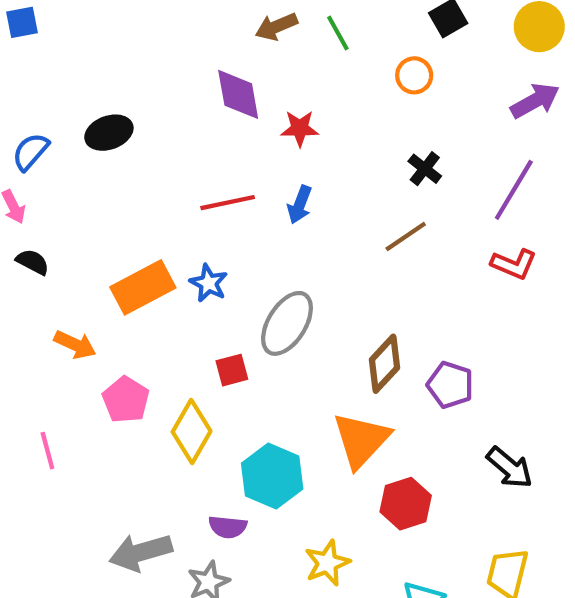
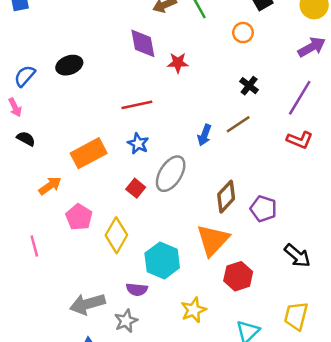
blue arrow: (300, 205) -> (204, 135), moved
blue star: (209, 283) -> (138, 144), moved
orange arrow: (75, 345) -> (50, 186), turned -60
red square: (232, 370) -> (136, 188), moved, turned -36

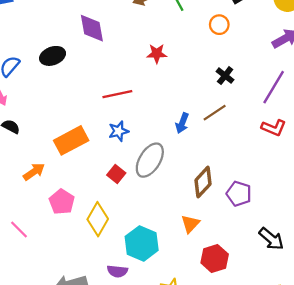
purple diamond: (143, 43) -> (92, 28), moved
blue star: (138, 144) -> (119, 131), turned 30
orange triangle: (213, 240) -> (190, 224), size x0.6
pink line: (34, 246) -> (19, 230), turned -30

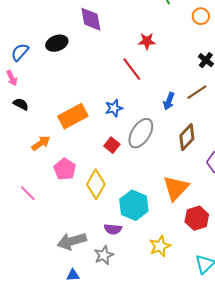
red line: (117, 94) -> (132, 69), moved, turned 65
brown diamond: (203, 182) -> (187, 137), moved
orange triangle: (190, 224) -> (176, 188), size x1.6

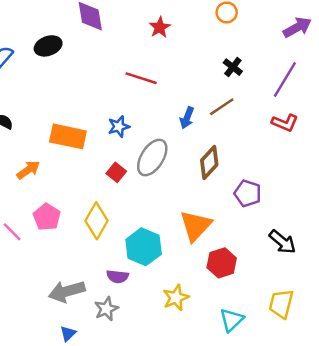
red star: (147, 41) -> (160, 27), moved, turned -30
red line: (132, 69) -> (141, 78), turned -35
orange rectangle: (73, 116) -> (68, 136), turned 40
pink pentagon: (65, 169) -> (47, 217), moved
blue triangle: (73, 275) -> (68, 334), turned -40

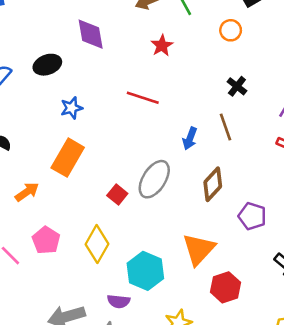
brown line: (222, 107) -> (226, 127), turned -75
blue star: (119, 127) -> (72, 108), moved
orange rectangle: (68, 136) -> (68, 158), turned -72

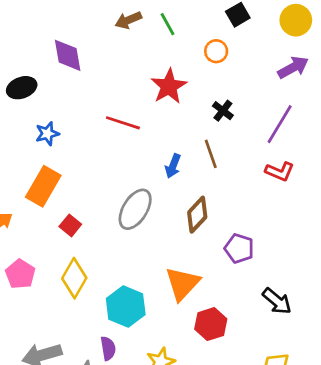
red star: (162, 46) -> (169, 86), moved, size x1.5
red square: (117, 194) -> (70, 225), moved
purple semicircle: (119, 301) -> (108, 348), moved, turned -105

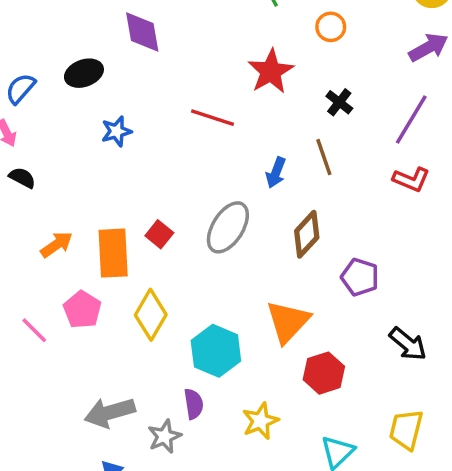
orange rectangle: (43, 186) -> (113, 253), moved, turned -33
red square: (70, 225) -> (159, 234), moved

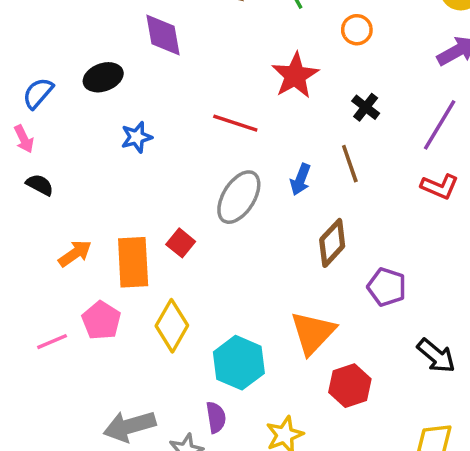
gray ellipse: (228, 227) -> (239, 197), moved
pink line: (34, 330) -> (52, 342), turned -68

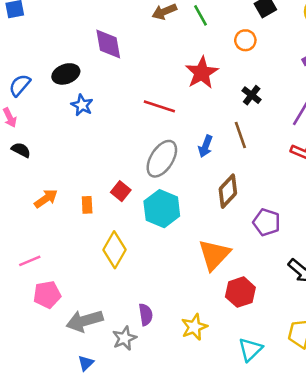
blue star: (137, 137) -> (82, 105), moved, turned -30
orange rectangle: (133, 262) -> (87, 205), size x0.5
pink pentagon: (101, 320) -> (47, 295), moved, turned 30
cyan hexagon: (239, 363) -> (162, 209), moved

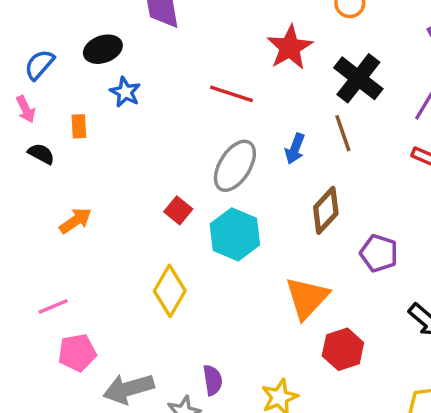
black cross: (252, 95) -> (358, 78), size x1.8
orange rectangle: (87, 205) -> (79, 126), moved

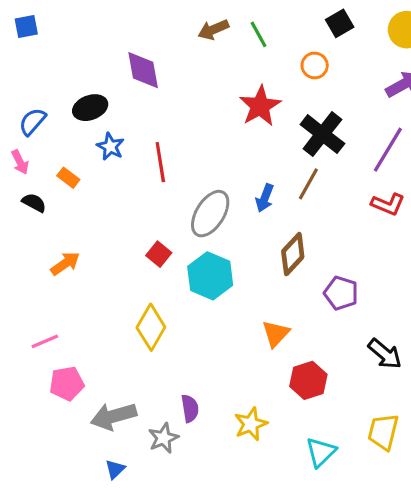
red line: (231, 94) -> (160, 162), moved, turned 63
orange rectangle: (79, 126) -> (68, 178), turned -50
brown line: (343, 133) -> (308, 184), turned 48
orange triangle: (307, 298) -> (276, 334), size x0.7

